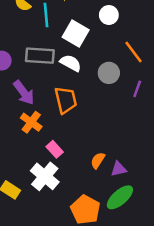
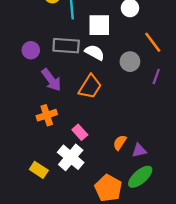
white square: (76, 33) -> (99, 25), turned -30
orange trapezoid: (66, 100) -> (90, 87), turned 45
orange cross: (31, 122) -> (47, 115), moved, turned 36

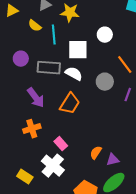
purple circle: (31, 50) -> (21, 59), moved

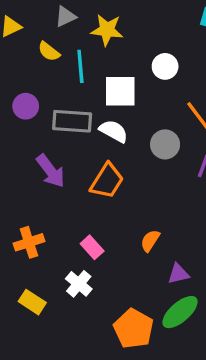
orange cross: (32, 129) -> (29, 242), moved
orange semicircle: (96, 153) -> (150, 241), moved
white cross: (53, 166) -> (79, 284), size x0.7

